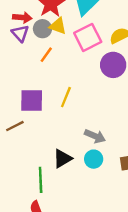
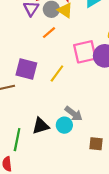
pink square: (88, 37) -> (85, 52), moved
cyan circle: (94, 159) -> (64, 125), moved

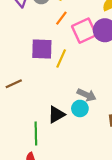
orange line: (49, 33) -> (61, 18), moved
purple square: (26, 69) -> (42, 49), moved

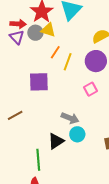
pink square: (84, 31) -> (90, 89), moved, size x0.6
yellow line: (61, 59) -> (68, 62), moved
gray arrow: (87, 95) -> (70, 118), moved

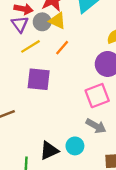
yellow line: (68, 62) -> (30, 46), moved, turned 30
pink square: (90, 89) -> (97, 96), size x1.5
gray arrow: (70, 118) -> (96, 126), moved

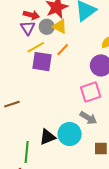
purple square: (39, 79) -> (42, 62), moved
cyan circle: (75, 146) -> (70, 134), size x1.5

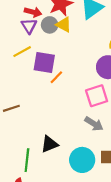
yellow line: (36, 47) -> (22, 52), moved
orange line: (63, 50) -> (56, 77), moved
cyan circle: (70, 134) -> (82, 160), moved

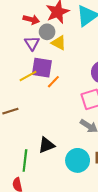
yellow triangle: (64, 25) -> (59, 43), moved
purple triangle: (29, 26) -> (32, 43), moved
yellow line: (22, 52) -> (28, 76), moved

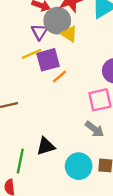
gray circle: (47, 32) -> (57, 21), size x1.5
purple square: (42, 68) -> (48, 60), turned -30
yellow line: (28, 76) -> (32, 54), moved

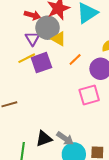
orange line: (59, 76) -> (75, 59), moved
gray arrow: (94, 129) -> (65, 138), moved

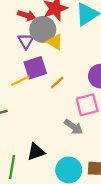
yellow line: (27, 58) -> (20, 81), moved
orange line: (75, 59) -> (57, 82), moved
gray arrow: (65, 138) -> (73, 127), moved

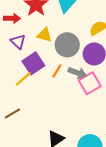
gray circle: (43, 29) -> (67, 45), moved
gray arrow: (73, 127) -> (77, 73), moved

